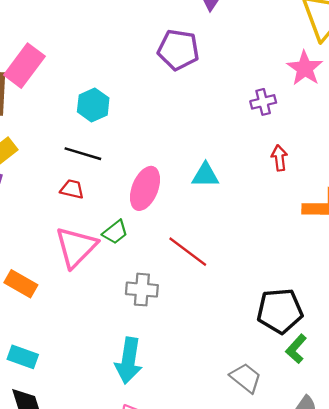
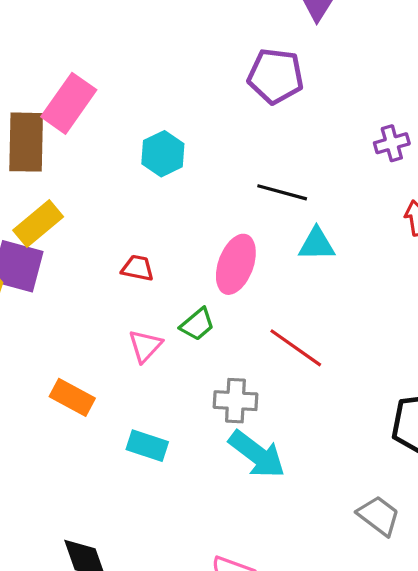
black line: (83, 154) -> (282, 192), moved
pink triangle: (76, 247) -> (145, 346), size x0.6
cyan rectangle: (23, 357) -> (147, 446), moved
cyan arrow: (129, 361) -> (257, 454), moved, turned -60

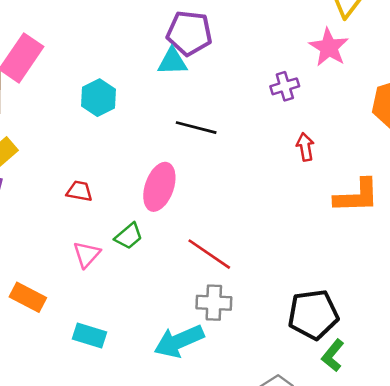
cyan triangle: (317, 244) -> (172, 61), moved
gray cross: (235, 401) -> (214, 303), moved
cyan arrow: (257, 454) -> (179, 341), turned 120

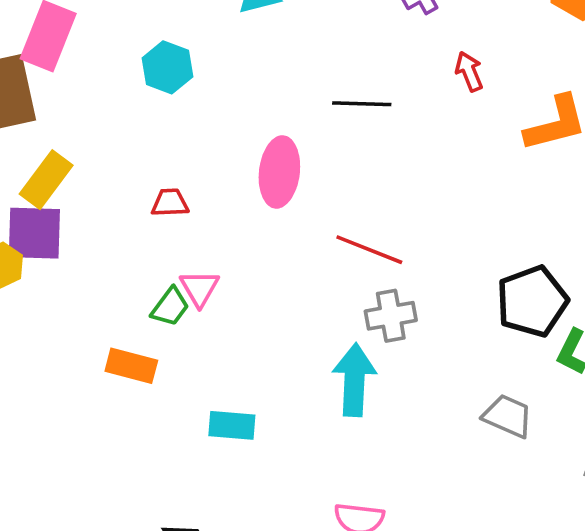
black line: (196, 128) -> (362, 104), moved
green trapezoid: (129, 236) -> (170, 307), moved
cyan rectangle: (89, 336) -> (232, 425), moved
cyan arrow: (179, 341) -> (354, 380), turned 129

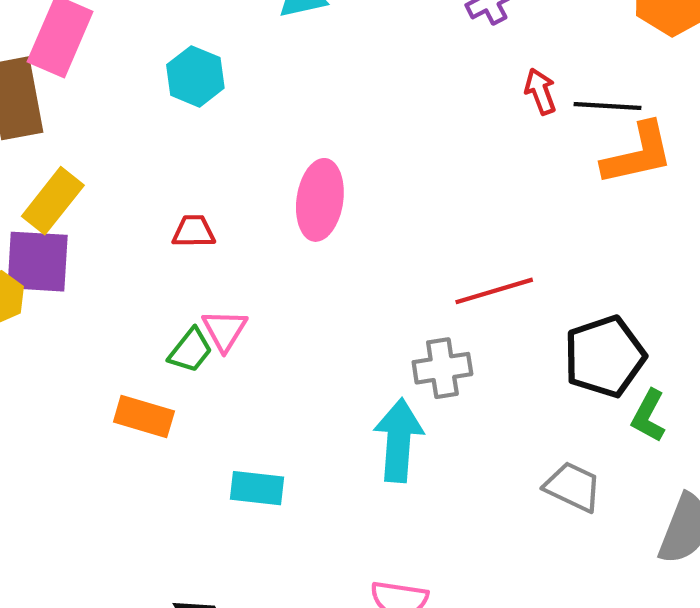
black line: (362, 104) -> (608, 106), moved
red line: (369, 250) -> (494, 291), moved, turned -40

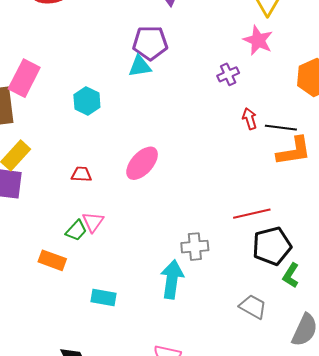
pink ellipse: (320, 200) -> (142, 163), turned 30
red line: (494, 291) -> (252, 214), moved

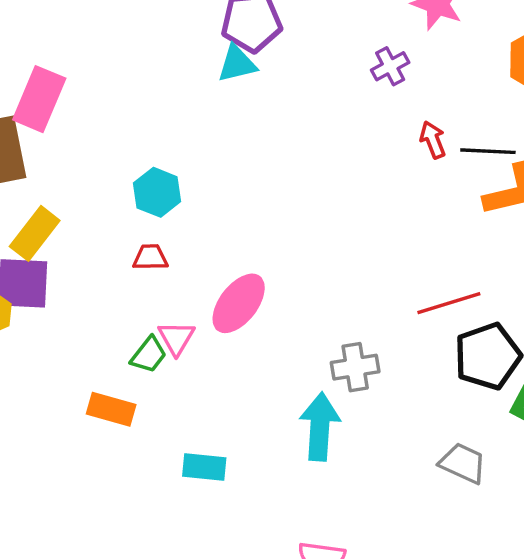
cyan hexagon: (87, 101) -> (157, 192), moved
pink ellipse: (142, 163) -> (239, 303), moved

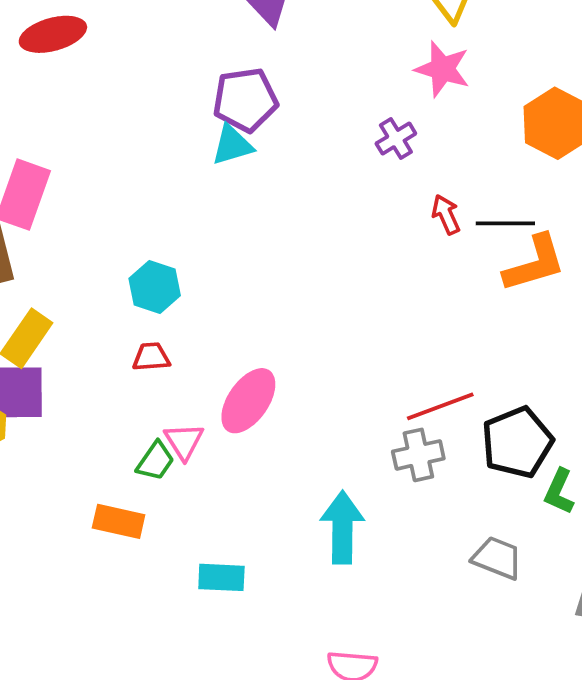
red line: (449, 303) -> (440, 406), moved
gray cross: (355, 367) -> (418, 455), moved

